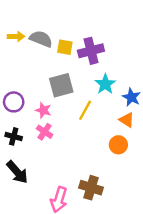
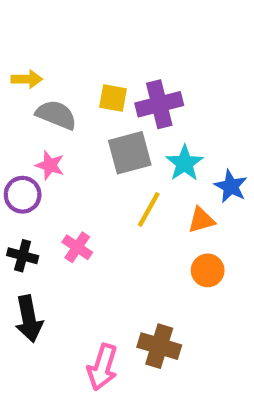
gray semicircle: (41, 39) -> (56, 115), moved
gray square: (61, 85) -> (130, 153), moved
pink star: (43, 110) -> (50, 165), moved
orange triangle: (127, 120) -> (201, 220), moved, turned -49
black arrow: (17, 172) -> (29, 319), turned 30

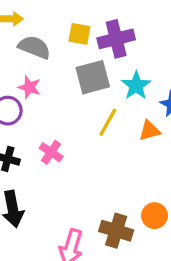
orange circle: (208, 270) -> (154, 216), moved

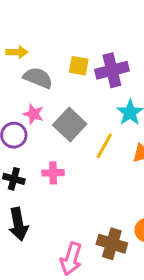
gray square: (93, 77) -> (70, 125), moved, turned -32
pink cross: (51, 152) -> (53, 173), turned -35

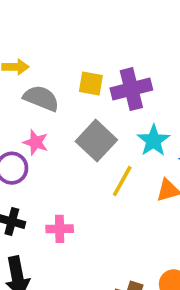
gray square: (70, 125) -> (96, 141), moved
pink cross: (53, 173) -> (60, 229), moved

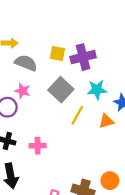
cyan star: (153, 141) -> (97, 90), turned 30

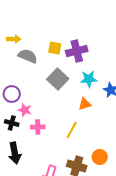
pink star: (22, 91) -> (25, 110), moved
yellow line: (77, 115) -> (72, 130), moved
orange triangle: (106, 121) -> (85, 104), moved

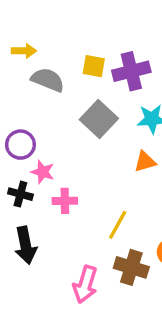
yellow line: (72, 130) -> (118, 225), moved

